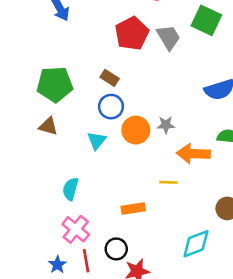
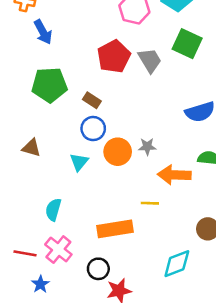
green pentagon: (55, 84) -> (49, 85), moved
orange rectangle: (133, 208) -> (115, 229), size x1.5
red line: (86, 261) -> (25, 253), moved, turned -70

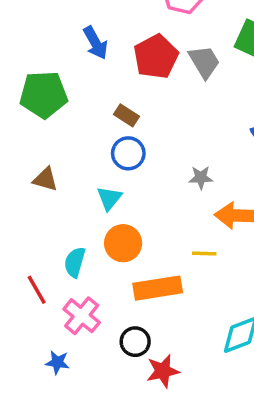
blue arrow: (43, 32) -> (95, 43), moved
green pentagon: (49, 85) -> (44, 95), moved
orange circle: (118, 152) -> (123, 243), moved
red line: (25, 253) -> (37, 290), moved, turned 50
blue star: (40, 284) -> (57, 362), turned -30

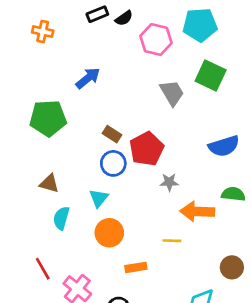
blue arrow: (95, 43) -> (88, 78), turned -100
red pentagon: (156, 57) -> (147, 149), moved
cyan semicircle: (75, 262) -> (61, 218), moved
orange rectangle: (158, 288) -> (136, 267), size x0.6

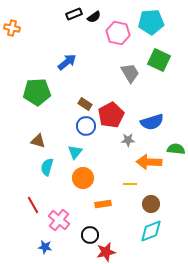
orange cross: (43, 32) -> (12, 28), moved
blue semicircle: (224, 146) -> (152, 122), moved
brown circle: (232, 267) -> (151, 204), moved

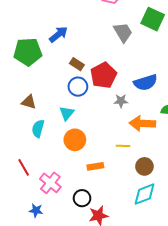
blue arrow: (67, 62) -> (58, 34), moved

